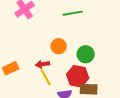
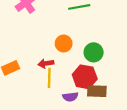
yellow line: (46, 77) -> (49, 78), turned 30

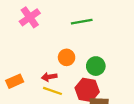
yellow line: (49, 78) -> (52, 91), turned -72

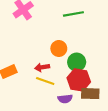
green circle: (96, 66) -> (77, 62), moved

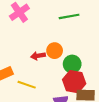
red arrow: (42, 67) -> (38, 56), moved
yellow line: (45, 81) -> (27, 85), moved

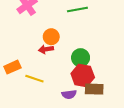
orange circle: (55, 51) -> (51, 37), moved

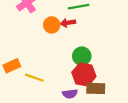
orange circle: (51, 37) -> (52, 25), moved
red arrow: (46, 49) -> (68, 23), moved

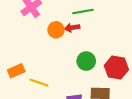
red hexagon: (84, 74) -> (116, 68), moved

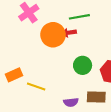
orange circle: (56, 30) -> (53, 35), size x1.5

